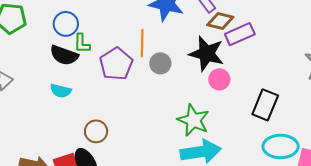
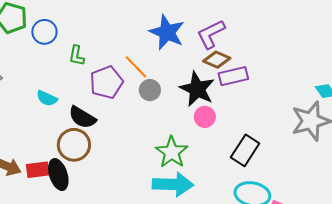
blue circle: (66, 24) -> (44, 32), moved
orange line: (142, 43) -> (136, 67), turned -56
black semicircle: (64, 55) -> (82, 117), moved
brown circle: (96, 131) -> (74, 145), size x1.4

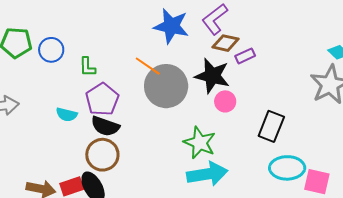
purple rectangle: (233, 76) -> (245, 56), size x0.7
purple pentagon: (106, 82) -> (102, 99), moved
gray circle: (150, 90) -> (166, 86), size x2.0

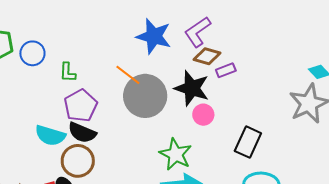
cyan semicircle: (67, 115) -> (50, 135), moved, size x1.4

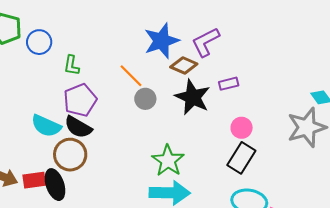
blue star: (154, 36) -> (162, 41), turned 30
brown diamond: (207, 56) -> (184, 65), moved
gray circle: (145, 96) -> (145, 99), size x0.5
pink circle: (203, 115) -> (242, 128), moved

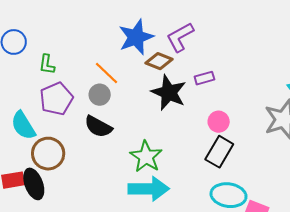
gray circle: (145, 99) -> (100, 95), moved
cyan semicircle: (46, 126) -> (23, 125), turned 36
black semicircle: (78, 127) -> (98, 127), moved

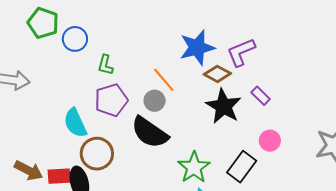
purple rectangle: (204, 78) -> (261, 96), turned 54
black semicircle: (98, 127) -> (150, 132), size x1.4
black rectangle: (219, 152) -> (242, 167), moved

